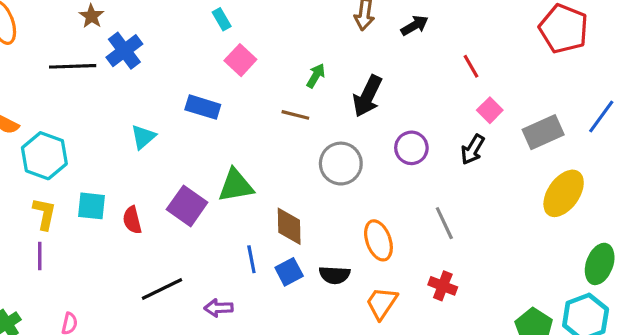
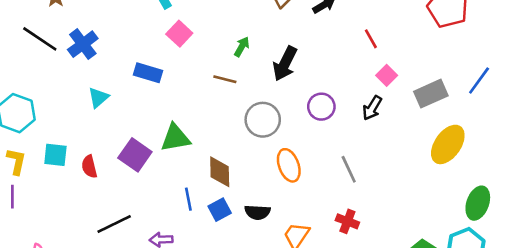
blue cross: (124, 51) -> (83, 44), moved
black line: (73, 66) -> (40, 39), turned 36
orange ellipse: (378, 240) -> (289, 165), moved

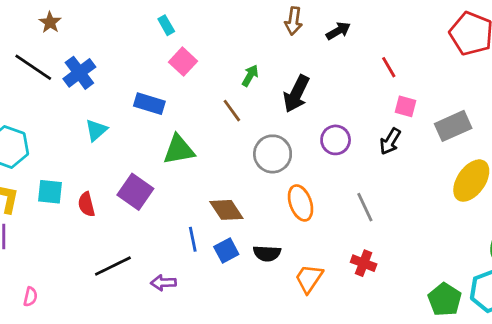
pink square: (387, 75) -> (406, 106), turned -30
brown line: (225, 79) -> (232, 111), turned 40
green triangle: (175, 138) -> (179, 150), moved
brown diamond: (220, 172) -> (226, 210), turned -32

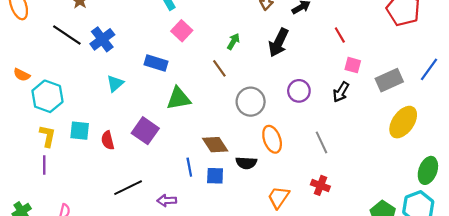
black arrow: (296, 94) -> (279, 43), moved
blue square: (226, 251) -> (215, 176), turned 30
black semicircle: (267, 253) -> (246, 163), moved

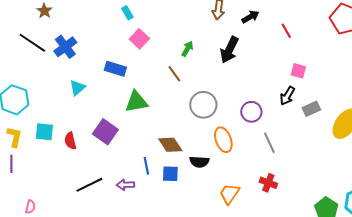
red line: (340, 35) -> (286, 31), moved
gray rectangle: (389, 80) -> (311, 109), moved, size x0.7
purple circle: (299, 91) -> (251, 112), moved
purple arrow: (167, 201) -> (125, 185), moved

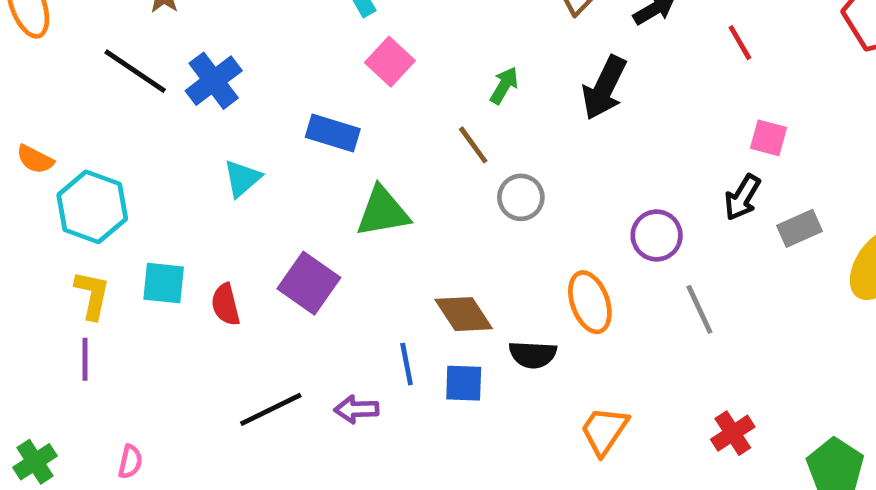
gray circle: (203, 105) -> (521, 197), moved, size x0.7
red cross: (268, 183) -> (733, 433), moved, turned 36

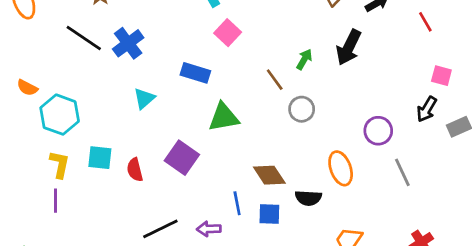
green arrow: (504, 85) -> (304, 59), moved

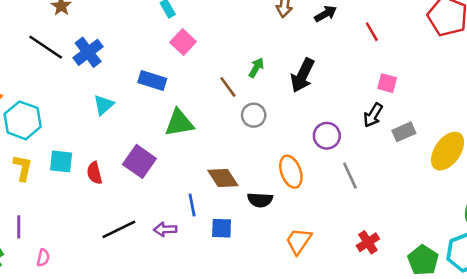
black arrow: (349, 47) -> (302, 75), moved
purple line: (56, 201) -> (19, 227), moved
blue square: (269, 214) -> (222, 228), moved

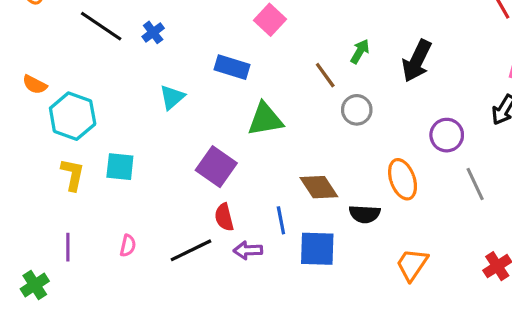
blue cross: (88, 52) -> (153, 32), size x0.6
red semicircle: (94, 173) -> (224, 217), moved
blue square: (222, 228) -> (317, 249), size x1.4
pink semicircle: (43, 258) -> (128, 246), moved

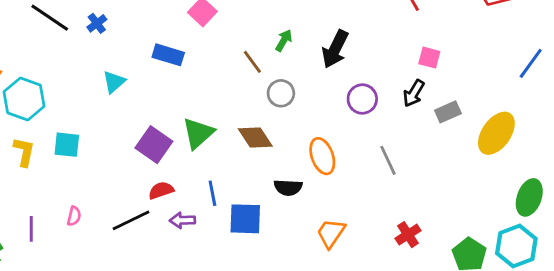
green triangle: (265, 119) -> (198, 133), moved, turned -32
purple circle: (447, 135) -> (362, 99), moved
brown diamond: (319, 187) -> (255, 138), moved
red semicircle: (224, 217) -> (161, 190), turned 85
purple line: (68, 247) -> (31, 229), moved

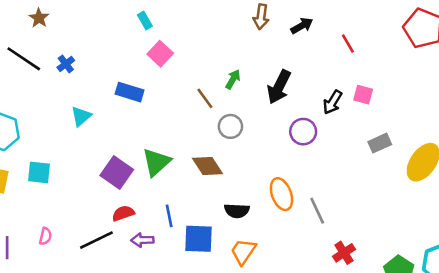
black arrow: (414, 93) -> (333, 102), moved
orange ellipse: (322, 156) -> (281, 194), moved
gray line: (388, 160) -> (317, 211), moved
orange trapezoid: (331, 233) -> (243, 252), moved

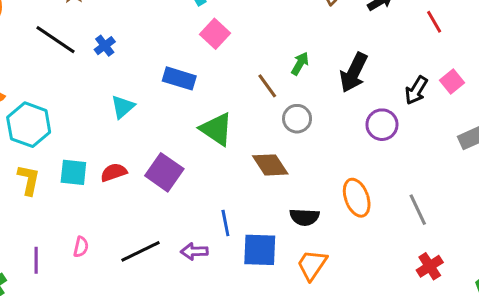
pink square: (363, 95) -> (452, 81), turned 36
green triangle: (156, 162) -> (217, 129), moved, turned -44
gray line: (317, 211) -> (418, 210), moved
red semicircle: (123, 213) -> (114, 172), moved

